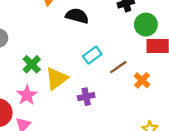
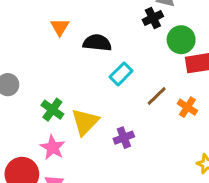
cyan rectangle: (92, 55) -> (121, 74), moved

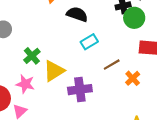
green circle: (181, 40) -> (134, 18), moved
purple cross: (124, 138) -> (80, 90), size x1.5
pink star: (53, 147) -> (25, 84), turned -30

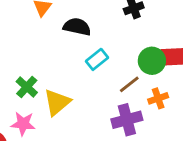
green circle: (134, 18) -> (152, 61), moved
orange cross: (133, 78) -> (158, 98), turned 32
purple cross: (80, 90) -> (127, 120), moved

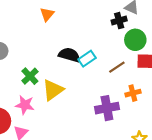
black semicircle: (77, 27) -> (69, 55), moved
green circle: (152, 61) -> (135, 40), moved
brown line: (129, 84) -> (117, 67), moved

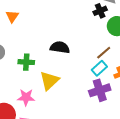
orange triangle: (47, 14) -> (12, 16), moved
cyan rectangle: (87, 59) -> (99, 68), moved
green cross: (30, 76) -> (26, 62), moved, turned -35

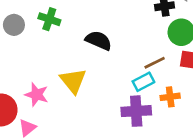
green cross: (26, 62) -> (49, 19), moved
yellow triangle: (49, 81) -> (73, 81), turned -40

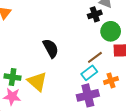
green cross: (49, 19) -> (13, 77), moved
black semicircle: (99, 40) -> (51, 48), turned 48

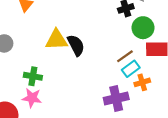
cyan rectangle: (89, 73) -> (131, 69), moved
yellow triangle: (37, 81) -> (57, 40), moved, turned -45

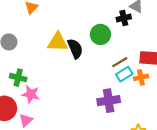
green circle: (143, 28) -> (100, 34), moved
green cross: (33, 76) -> (18, 78), moved
orange cross: (142, 82) -> (141, 77), moved

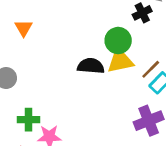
yellow triangle: (58, 42) -> (120, 61), moved
black semicircle: (75, 49) -> (91, 66), turned -48

